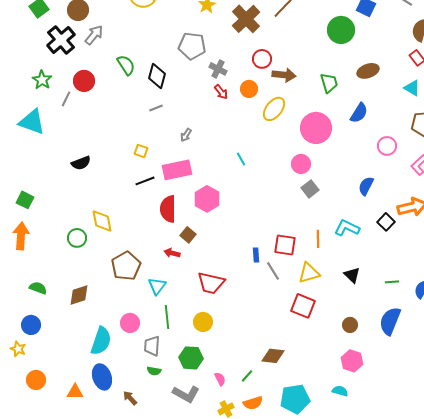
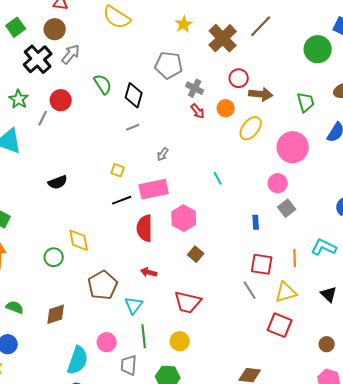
brown square: (188, 235) -> (196, 254), moved
blue rectangle: (256, 255) -> (256, 222), moved

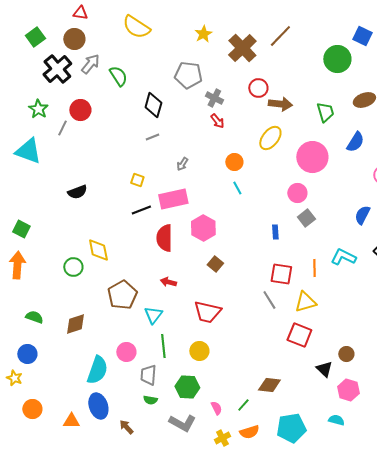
green semicircle: (103, 84) -> (118, 76), moved
orange circle: (226, 108) -> (234, 162), moved
black triangle: (329, 294) -> (324, 369), moved

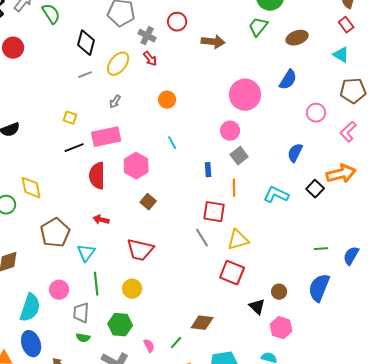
red circle: (258, 88) -> (177, 22), moved
green trapezoid: (325, 112) -> (258, 27), moved, turned -125
yellow ellipse: (270, 138) -> (118, 64), moved
cyan line: (237, 188) -> (172, 143), moved
orange line: (314, 268) -> (234, 188), moved

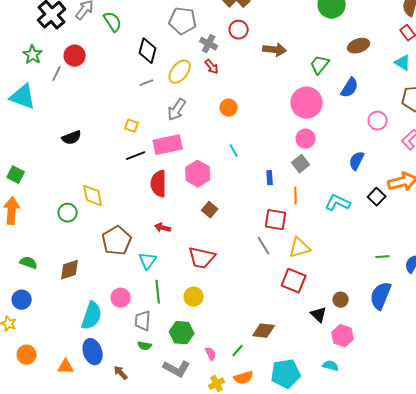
green trapezoid: (258, 27) -> (320, 65), moved
gray arrow: (115, 102) -> (177, 110), size x1.6
pink circle: (230, 131) -> (306, 139), moved

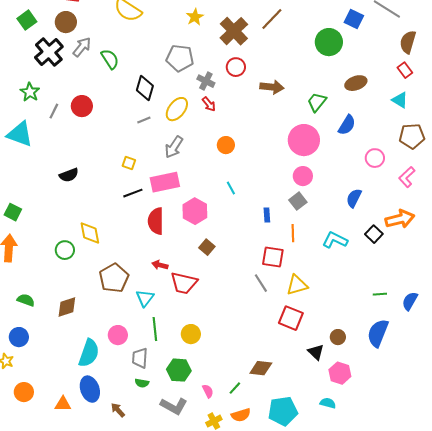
red circle: (75, 56) -> (82, 106), moved
red trapezoid: (202, 258) -> (184, 283), moved

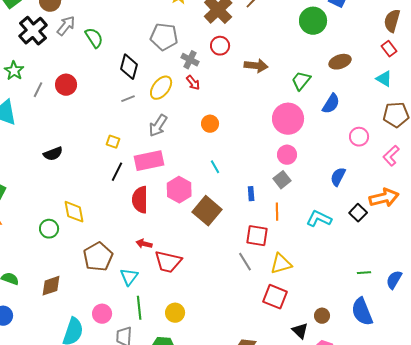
black line: (133, 193) -> (117, 172), turned -42
brown square: (207, 247) -> (207, 211), moved, size x1.8
blue semicircle: (378, 333) -> (362, 312), turned -44

